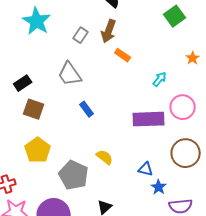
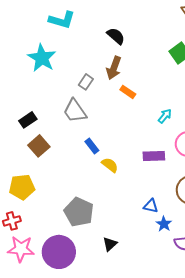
gray rectangle: (81, 35) -> (86, 82), moved
brown square: (34, 109) -> (39, 146), turned 30
purple rectangle: (149, 119) -> (154, 156), size x0.7
yellow pentagon: (38, 150) -> (22, 187), moved, turned 30
yellow semicircle: (105, 157) -> (110, 165), moved

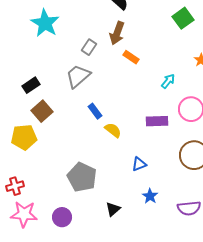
gray trapezoid: (75, 111) -> (78, 76), turned 84
yellow pentagon: (22, 187) -> (24, 137), moved
blue triangle: (151, 206) -> (139, 164), moved, turned -35
blue star: (164, 224) -> (150, 196), moved
purple circle: (59, 252) -> (62, 217), size x0.6

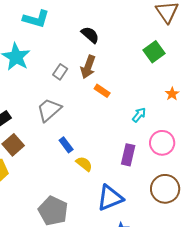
gray rectangle: (89, 47) -> (60, 72), moved
purple rectangle: (157, 121) -> (128, 155), turned -75
blue triangle: (139, 164) -> (110, 198), size x1.8

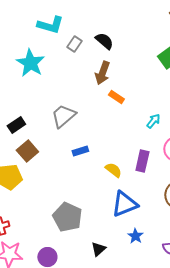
gray rectangle: (60, 72) -> (74, 44), moved
blue rectangle: (66, 145) -> (80, 151), turned -70
yellow semicircle: (84, 164) -> (113, 170), moved

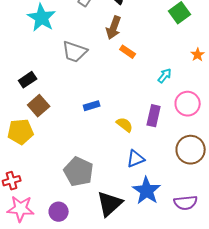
gray trapezoid: (63, 116) -> (75, 52), moved, turned -120
blue triangle: (124, 204) -> (136, 159), size x0.7
blue star: (135, 236) -> (147, 191), size x1.8
black triangle: (98, 249) -> (110, 204), size x1.8

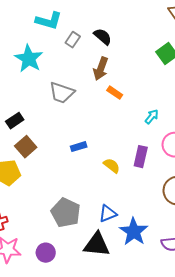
blue triangle: (136, 159) -> (108, 214), moved
black triangle: (110, 204) -> (97, 245), turned 48

